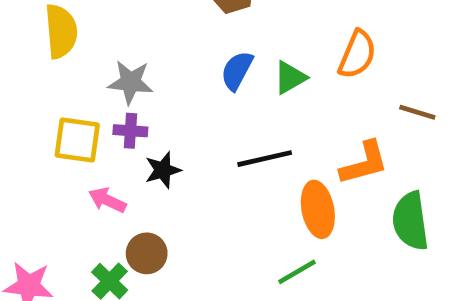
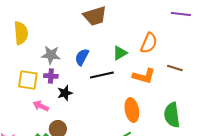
blue semicircle: (237, 71) -> (82, 57), moved
black line: (265, 159) -> (102, 75), moved
orange L-shape: (364, 163) -> (144, 76), moved, turned 30

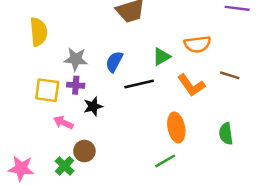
orange semicircle: (149, 43) -> (197, 44), turned 60
orange L-shape: (144, 76) -> (191, 85), turned 40
green semicircle: (172, 115) -> (226, 134), size x0.7

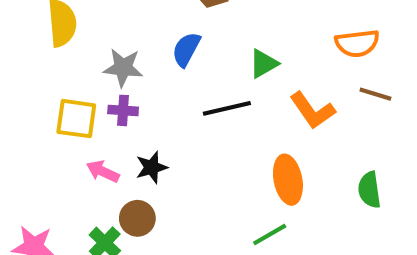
orange semicircle: (197, 44) -> (357, 43), moved
blue semicircle: (114, 62) -> (186, 49), moved
black star: (93, 106) -> (152, 167), moved

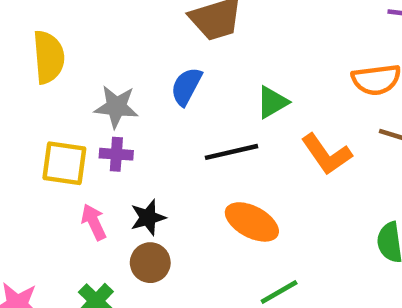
pink arrow: (103, 171) -> (94, 222), turned 40
orange ellipse: (288, 180) -> (252, 222), moved, turned -51
brown circle: (137, 218) -> (150, 263), moved

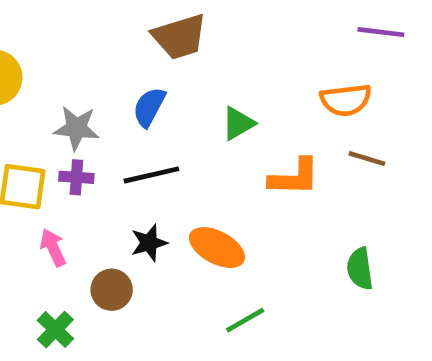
black line: (232, 152) -> (151, 175), moved
orange L-shape: (326, 154) -> (294, 177), turned -54
black star: (148, 217) -> (149, 243), moved

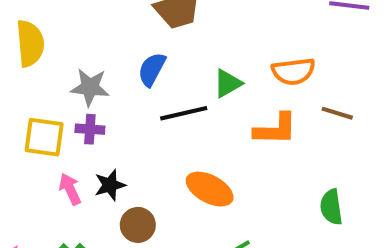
orange semicircle: (346, 100) -> (293, 71), moved
black line: (151, 175) -> (184, 113), moved
black star: (149, 243) -> (110, 185), moved
brown circle: (112, 290) -> (138, 225), moved

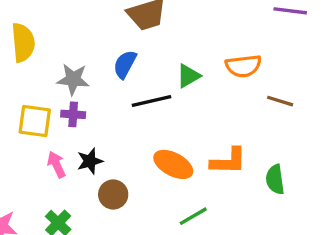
orange L-shape: (275, 129) -> (228, 161), moved

